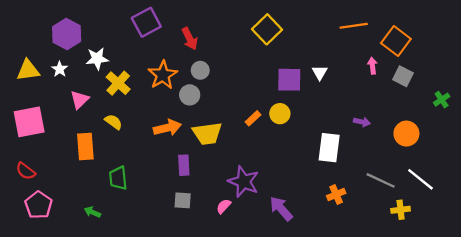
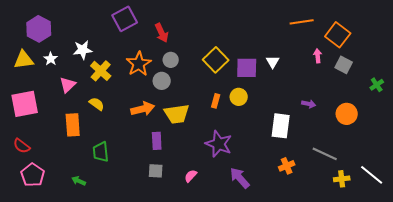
yellow square: (267, 29) -> (216, 60), moved
purple hexagon: (67, 34) -> (39, 29), moved
orange rectangle: (253, 118) -> (216, 101), turned -32
white line: (420, 179) -> (372, 175), moved
purple star: (244, 182) -> (219, 144), moved

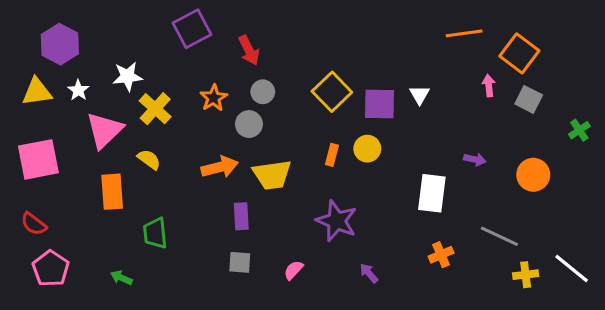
orange star: (139, 64) -> (214, 98), size x0.7
pink triangle: (68, 85) -> (104, 130), size x1.5
purple arrow: (240, 178) -> (369, 273), size x0.6

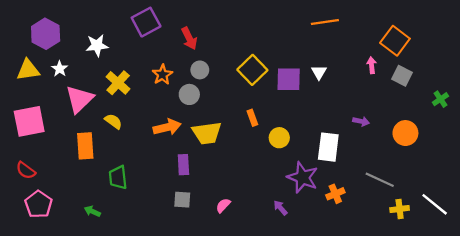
orange line: (464, 33) -> (325, 22), moved
white star: (128, 76) -> (97, 45), moved
yellow circle: (367, 149) -> (279, 138), moved
orange rectangle: (332, 155) -> (252, 118), turned -35
purple star: (337, 221) -> (303, 177), moved

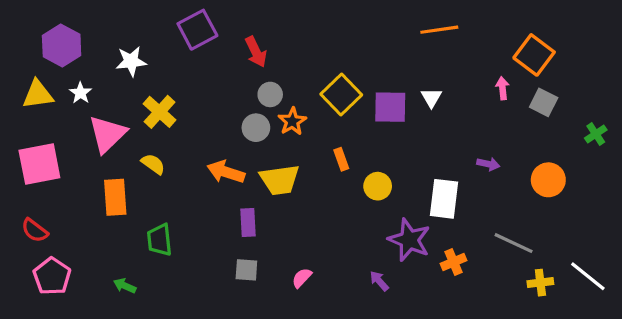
orange star: (162, 75) -> (292, 121), moved
orange arrow: (167, 127) -> (226, 172), turned -148

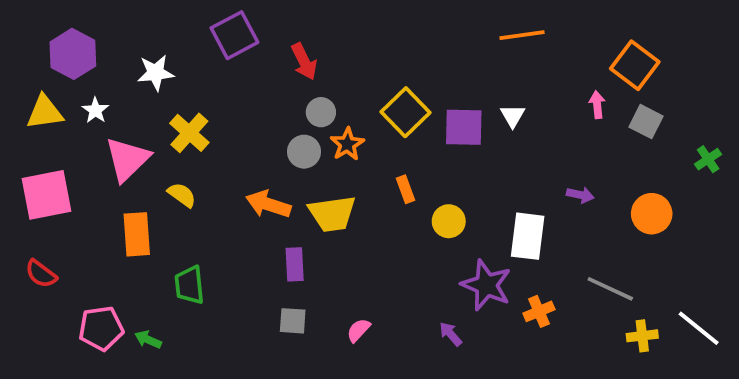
pink pentagon: (52, 276) -> (101, 328), moved, turned 30

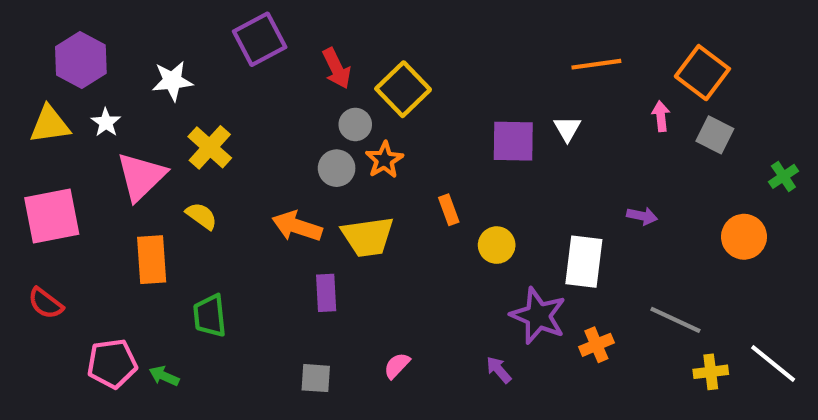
orange line: (522, 35) -> (596, 64), moved
yellow square: (405, 112) -> (403, 89), moved
orange circle: (652, 214) -> (744, 237), moved
gray square: (293, 321) -> (316, 378), moved

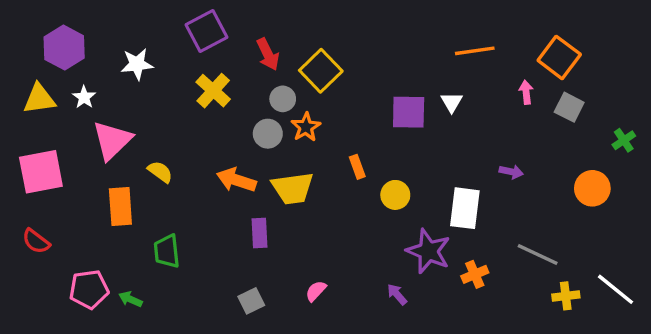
yellow cross: (210, 147) -> (213, 91), moved
gray square: (316, 378) -> (251, 301), turned -30

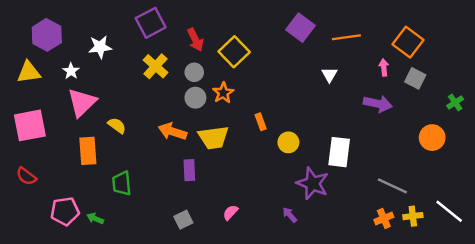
white star: (84, 97) -> (71, 71), moved
gray circle: (283, 99) -> (194, 72), moved
purple square: (409, 112) -> (300, 28), moved, turned 36
purple arrow: (511, 172) -> (378, 104), moved, size x1.6
orange cross: (475, 274) -> (384, 218), moved

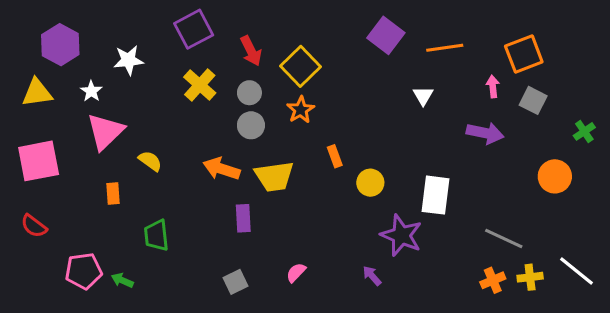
orange square: (408, 42) -> (524, 54), turned 32
orange star: (223, 93) -> (301, 110), moved
orange rectangle: (88, 151) -> (113, 193), size x0.6

